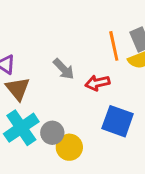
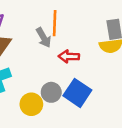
orange line: (114, 46) -> (55, 23), moved
gray circle: (52, 133) -> (51, 92), moved

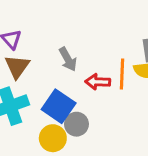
orange line: (55, 23) -> (122, 74), moved
blue square: (77, 93) -> (59, 106), moved

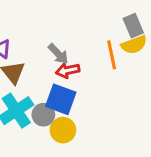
red arrow: (98, 82) -> (68, 70), moved
gray circle: (76, 124) -> (43, 115), moved

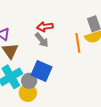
red arrow: (68, 70) -> (45, 27), moved
yellow circle: (63, 130) -> (28, 93), moved

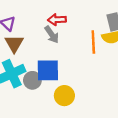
blue square: (42, 71) -> (48, 70), turned -30
yellow circle: (28, 93) -> (64, 96), moved

